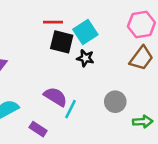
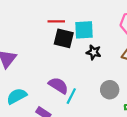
cyan square: (85, 32) -> (84, 30), turned 30
black star: (85, 58) -> (94, 52), moved

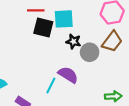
purple semicircle: (58, 85) -> (68, 75), moved
gray circle: (110, 90) -> (90, 52), moved

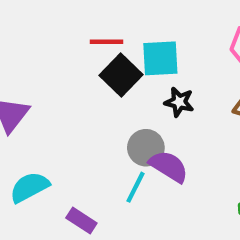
black square: (43, 28) -> (121, 75), turned 30
gray circle: (90, 52) -> (146, 148), moved

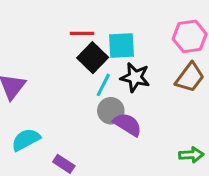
black star: (179, 102) -> (135, 77), size x1.4
cyan line: (135, 187) -> (103, 85), moved

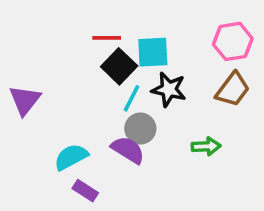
purple semicircle: (128, 124) -> (128, 150), moved
cyan semicircle: (26, 140) -> (71, 157), moved
green arrow: (191, 155) -> (206, 146), moved

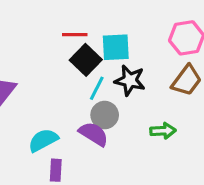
purple rectangle: (85, 191) -> (56, 170), turned 60

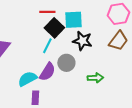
cyan line: (97, 88) -> (47, 46), moved
green arrow: (163, 131) -> (95, 78), moved
purple semicircle: (94, 134) -> (47, 72), moved, turned 90

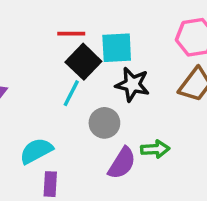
purple semicircle: (47, 72) -> (122, 163), moved

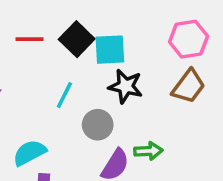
red line: (71, 34) -> (29, 39), moved
black square: (83, 62) -> (77, 39), moved

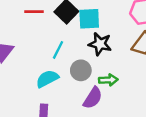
green arrow: (148, 151) -> (108, 80), moved
cyan semicircle: (29, 153) -> (47, 79), moved

